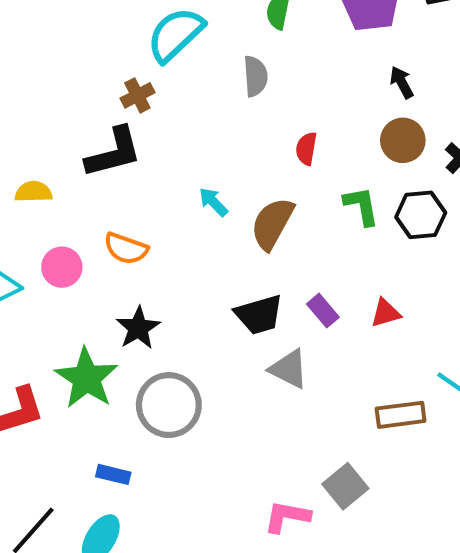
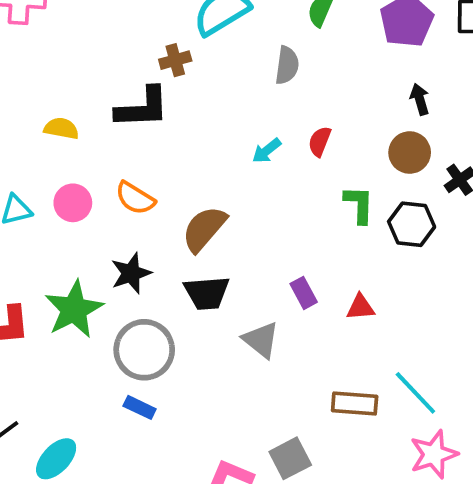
cyan arrow: (213, 202) -> (267, 151), moved, turned -96
brown semicircle: (272, 224) -> (204, 229), moved
black trapezoid: (259, 315) -> (207, 293), moved
blue rectangle: (113, 474) -> (140, 407), moved

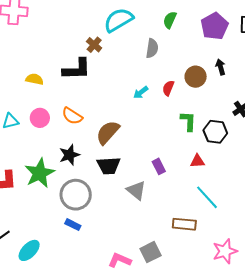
brown cross: (175, 60) -> (94, 45), turned -35
brown circle: (410, 153) -> (196, 77), moved
red triangle: (360, 307) -> (197, 161), moved
cyan line: (415, 393) -> (207, 197), moved

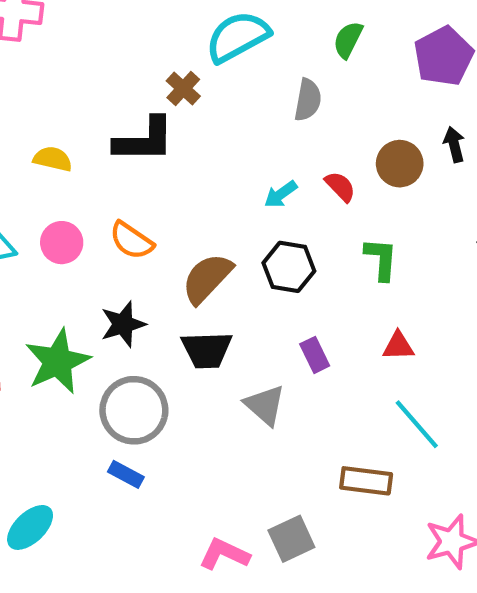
red semicircle: (168, 88) -> (340, 187), turned 112
black hexagon: (215, 132) -> (289, 267), moved

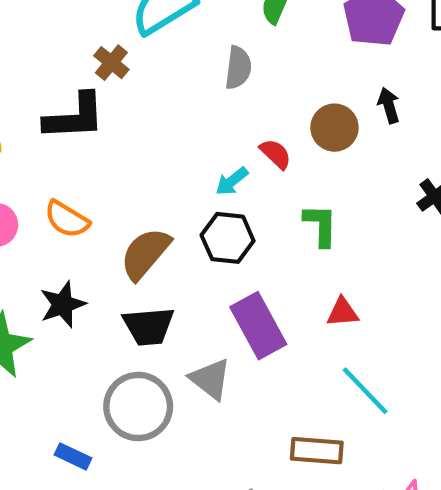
cyan arrow: (281, 194) -> (232, 181), moved
purple rectangle: (315, 355) -> (258, 326), size x1.8
gray circle: (134, 410) -> (138, 407), moved

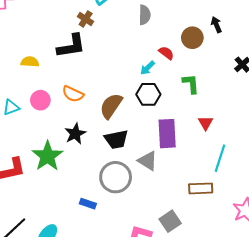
red triangle: (343, 312) -> (206, 123), turned -49
purple rectangle: (258, 326) -> (167, 134), turned 32
cyan line: (365, 391) -> (220, 158), turned 68

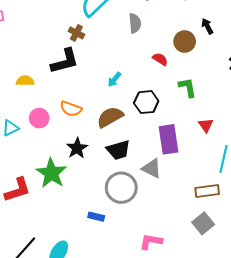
cyan arrow: (147, 68) -> (114, 79), moved
brown semicircle: (111, 106) -> (110, 117), turned 32
gray square: (170, 221) -> (203, 223), moved

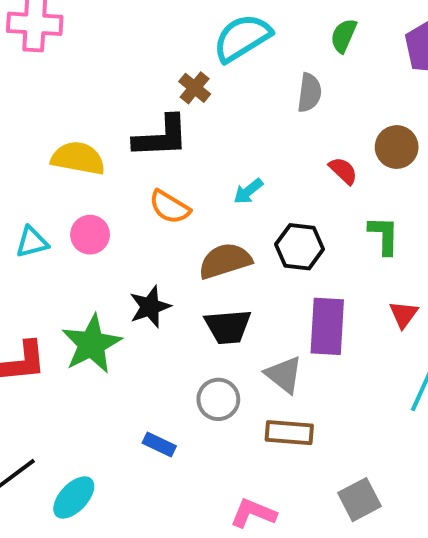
yellow semicircle: (25, 81) -> (78, 158), size x1.5
orange semicircle: (71, 109) -> (170, 207), moved
gray circle: (121, 188) -> (218, 399), size x0.7
brown rectangle: (207, 191) -> (289, 433), moved

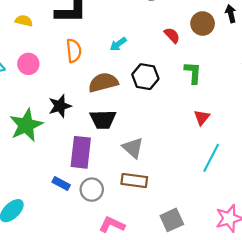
yellow semicircle: (78, 158) -> (24, 21), size x0.6
orange semicircle: (170, 207) -> (74, 51), turned -130
purple rectangle: (327, 326) -> (81, 152), moved
gray circle: (218, 399) -> (92, 190), moved

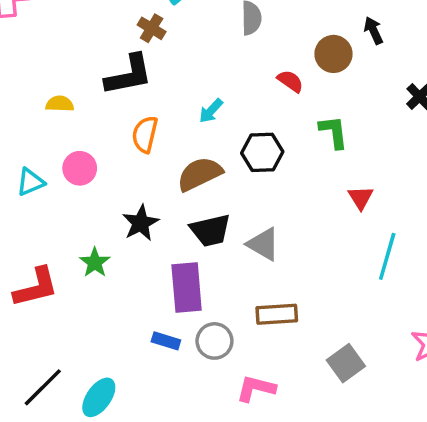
orange semicircle: (74, 51) -> (145, 134), turned -150
green star: (26, 125) -> (95, 263), size x0.6
gray triangle: (133, 148) -> (263, 244), moved

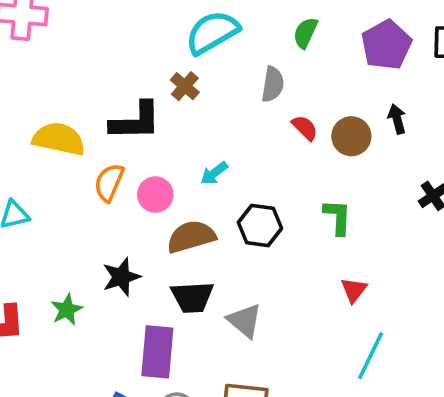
brown cross: (152, 28) -> (185, 86), moved
red semicircle: (290, 81) -> (305, 128), moved
yellow semicircle: (60, 104) -> (59, 139), size x1.8
orange semicircle: (145, 134) -> (109, 182), moved
pink circle: (80, 168) -> (155, 195), moved

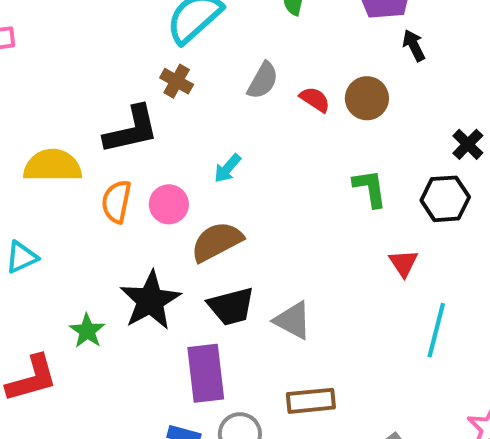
gray semicircle: (273, 84) -> (263, 81), moved, turned 32
black arrow: (397, 119) -> (414, 45), moved
black hexagon: (260, 225) -> (445, 199), moved
black star: (121, 277) -> (150, 300), size x1.4
green star: (67, 310) -> (87, 331), moved

